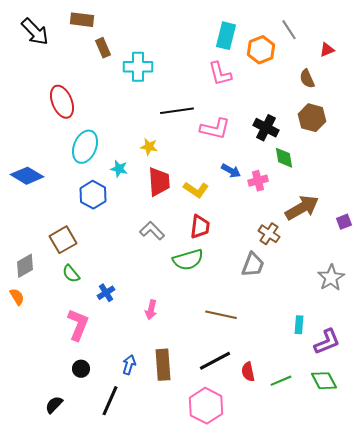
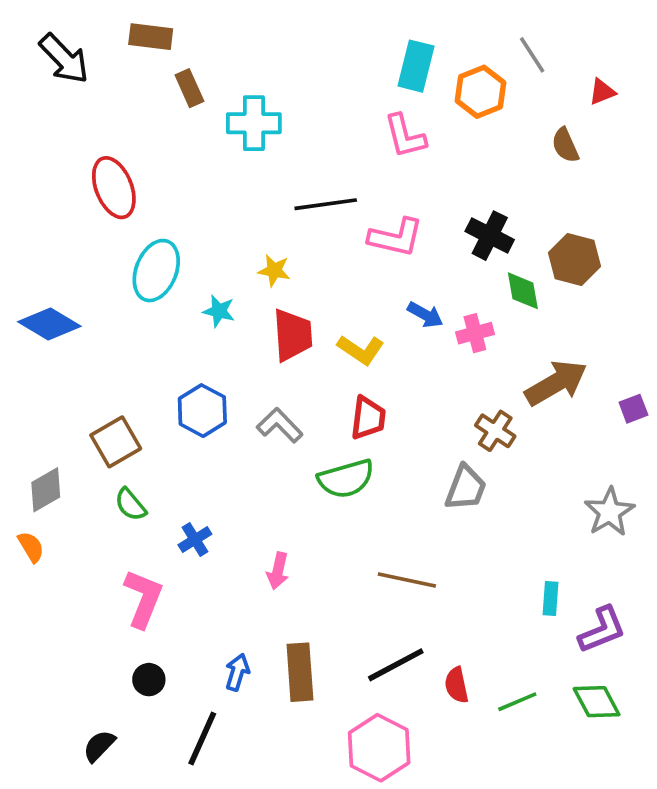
brown hexagon: (312, 118) -> (574, 259), moved
blue hexagon: (93, 195) -> (202, 411), moved

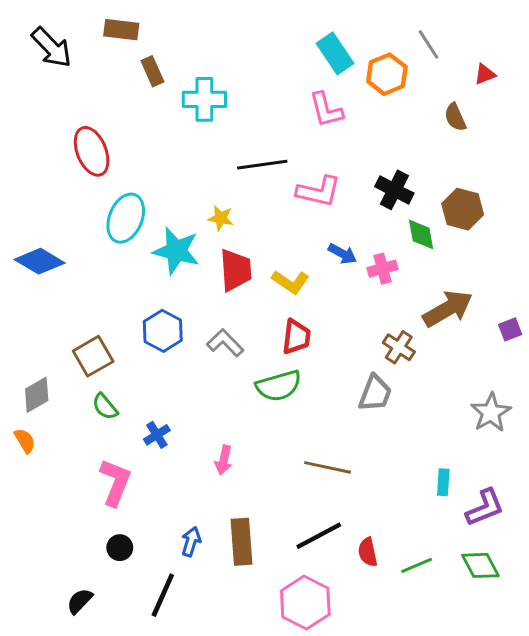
cyan rectangle: (416, 66) -> (335, 53), turned -48
cyan star: (219, 311) -> (176, 251), size x1.8

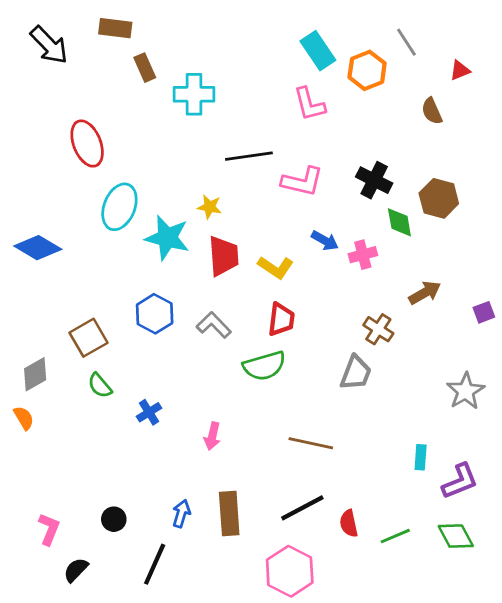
brown arrow: (448, 309) -> (425, 293), size x0.7
pink L-shape: (115, 482) -> (49, 529), moved, size x0.7

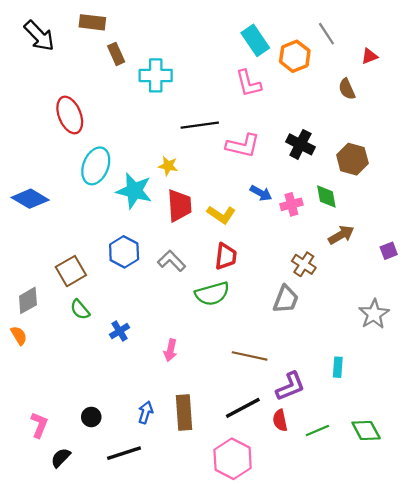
green diamond: (399, 222) -> (326, 196), moved
purple L-shape: (460, 481) -> (290, 386), moved
black line: (155, 564) -> (124, 453), turned 48

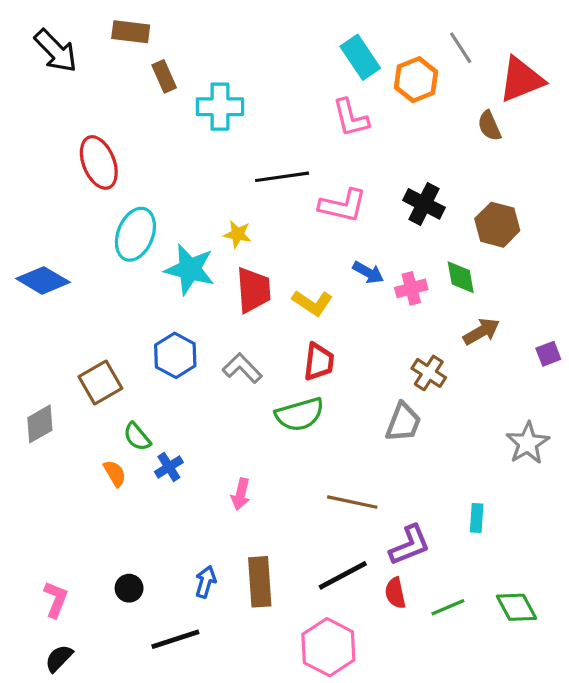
red triangle: (369, 56) -> (521, 80), size x2.0
green semicircle: (80, 310) -> (137, 437), moved
orange semicircle: (19, 336) -> (115, 473), moved
black semicircle: (61, 458) -> (59, 658), moved

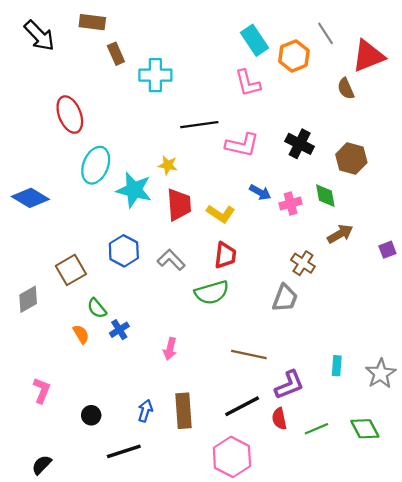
gray star: (528, 443) -> (381, 374), moved
pink L-shape: (56, 599) -> (42, 390), moved

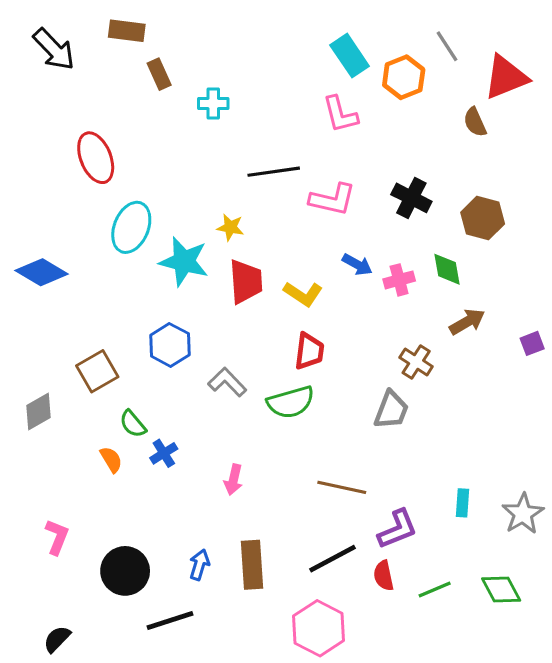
cyan cross: (155, 75) -> (213, 104), size x0.7
gray L-shape: (171, 260) -> (227, 382), moved
black circle: (91, 415) -> (125, 571), size x1.8

